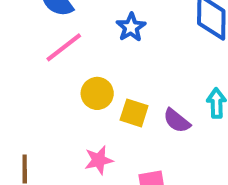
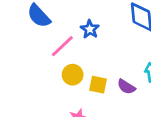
pink line: (64, 47) -> (62, 46), moved

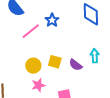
yellow circle: (73, 75) -> (33, 66), moved

